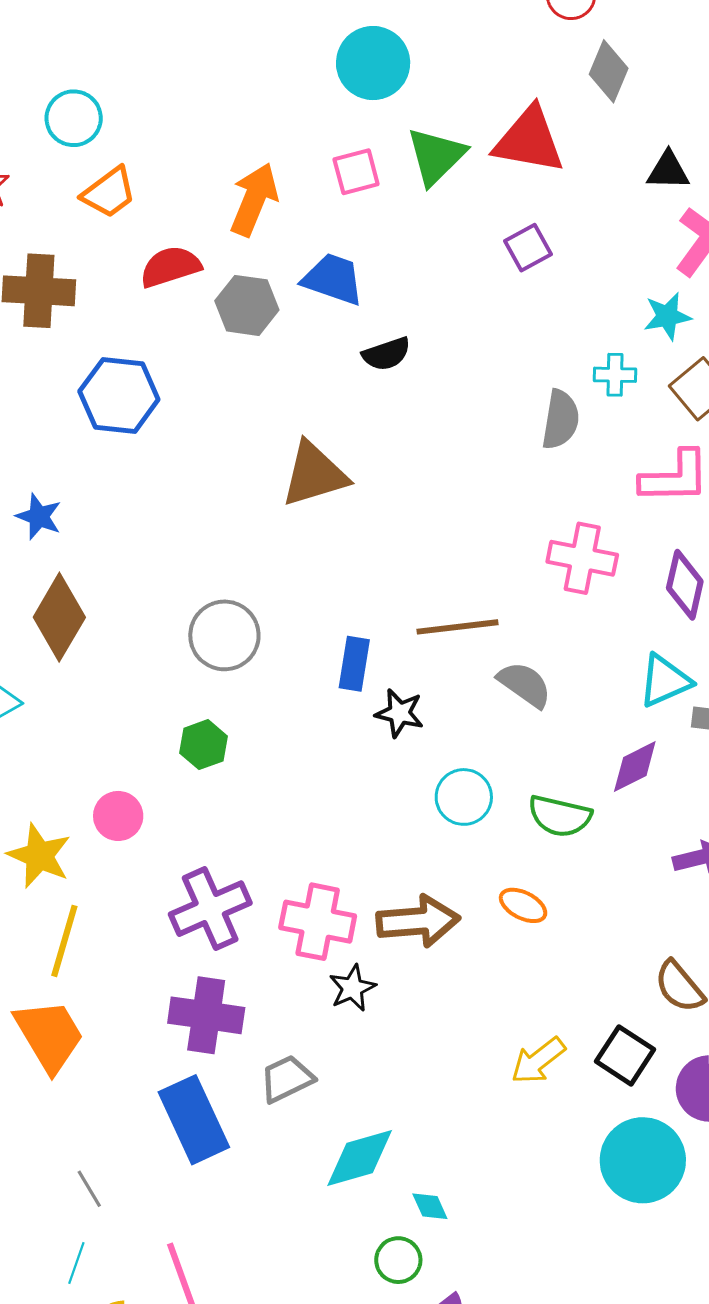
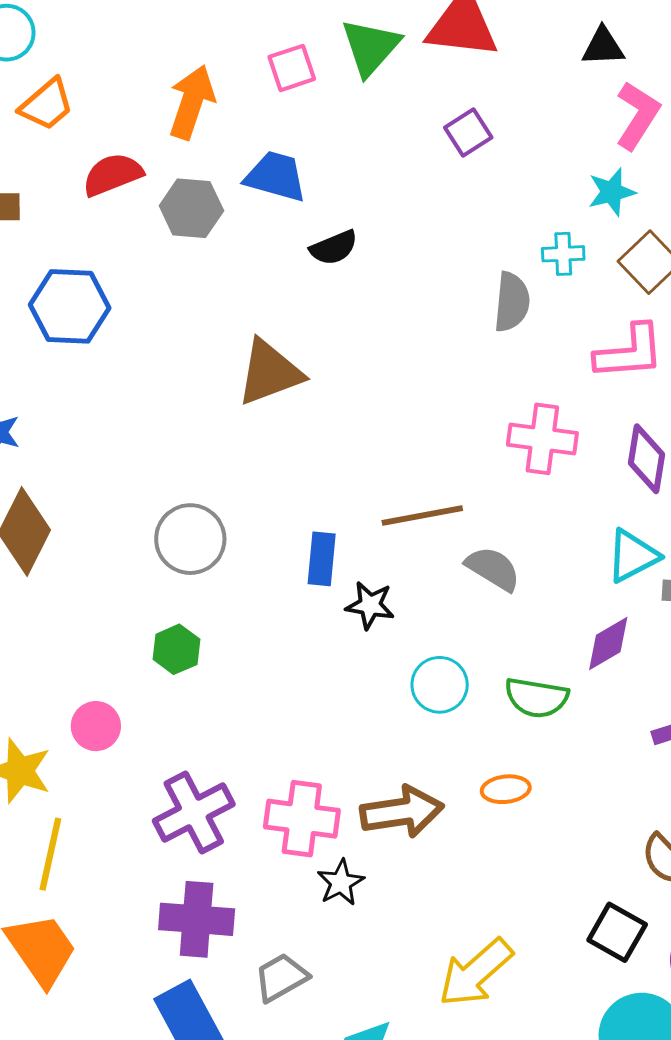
orange ellipse: (523, 905) -> (506, 789), turned -30
yellow arrow: (538, 1061) -> (476, 973), moved, size x1.4

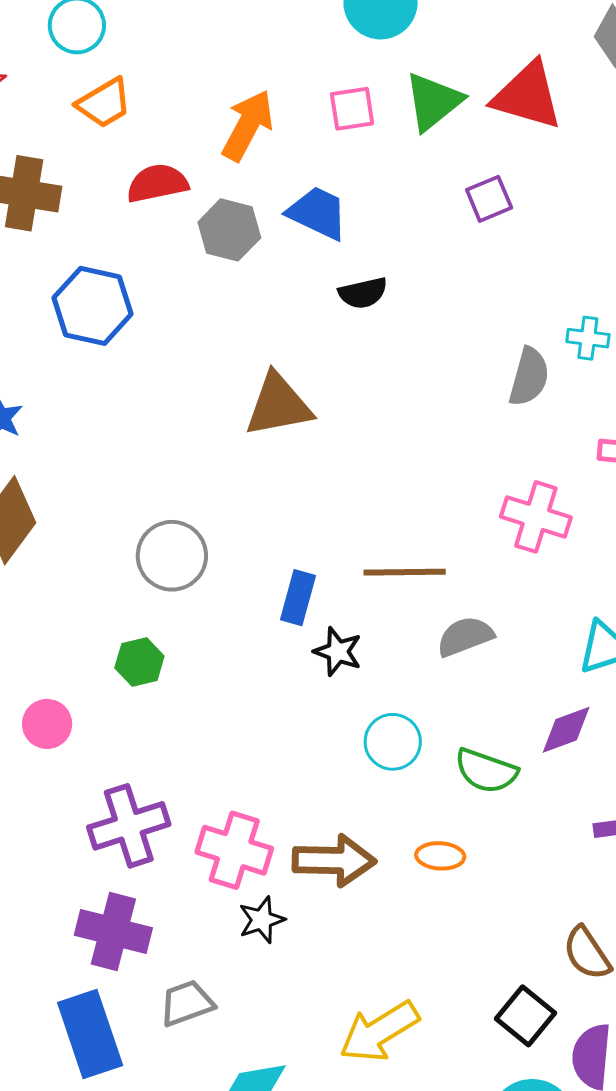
purple square: (468, 133) -> (489, 199), moved
gray semicircle: (493, 569) -> (465, 636), turned -62

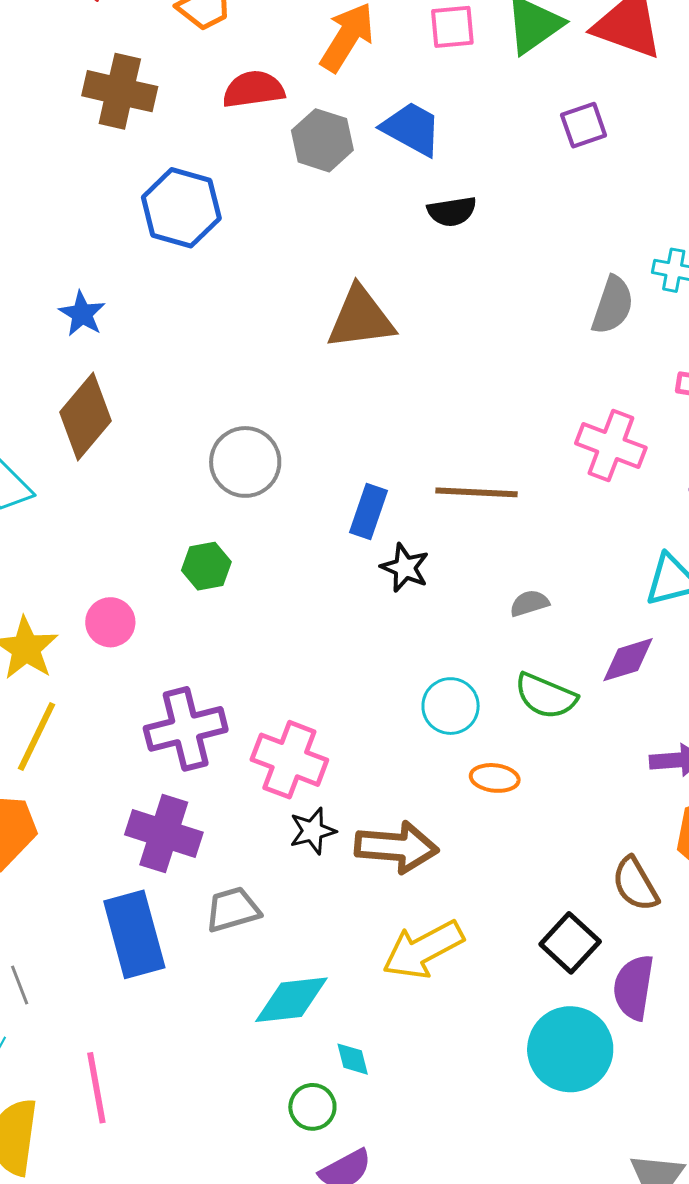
gray semicircle: (465, 636) -> (529, 603), moved, size x0.7
cyan circle: (393, 742) -> (451, 706), moved
brown arrow: (334, 860) -> (397, 847), moved

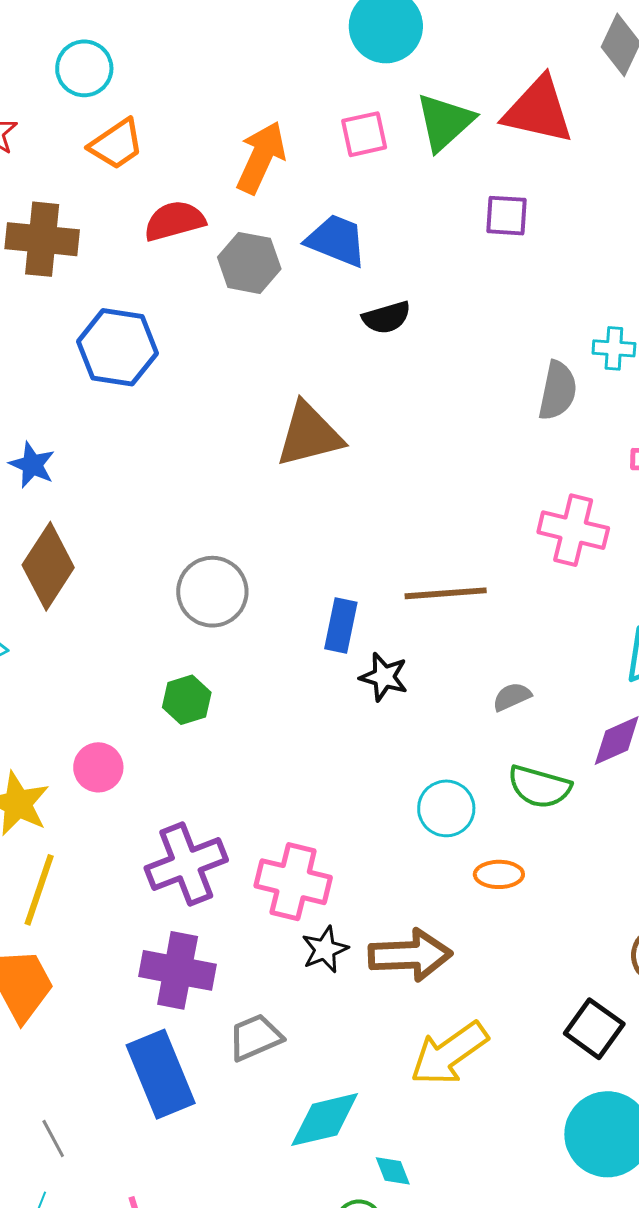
purple square: (584, 125) -> (507, 216), turned 30

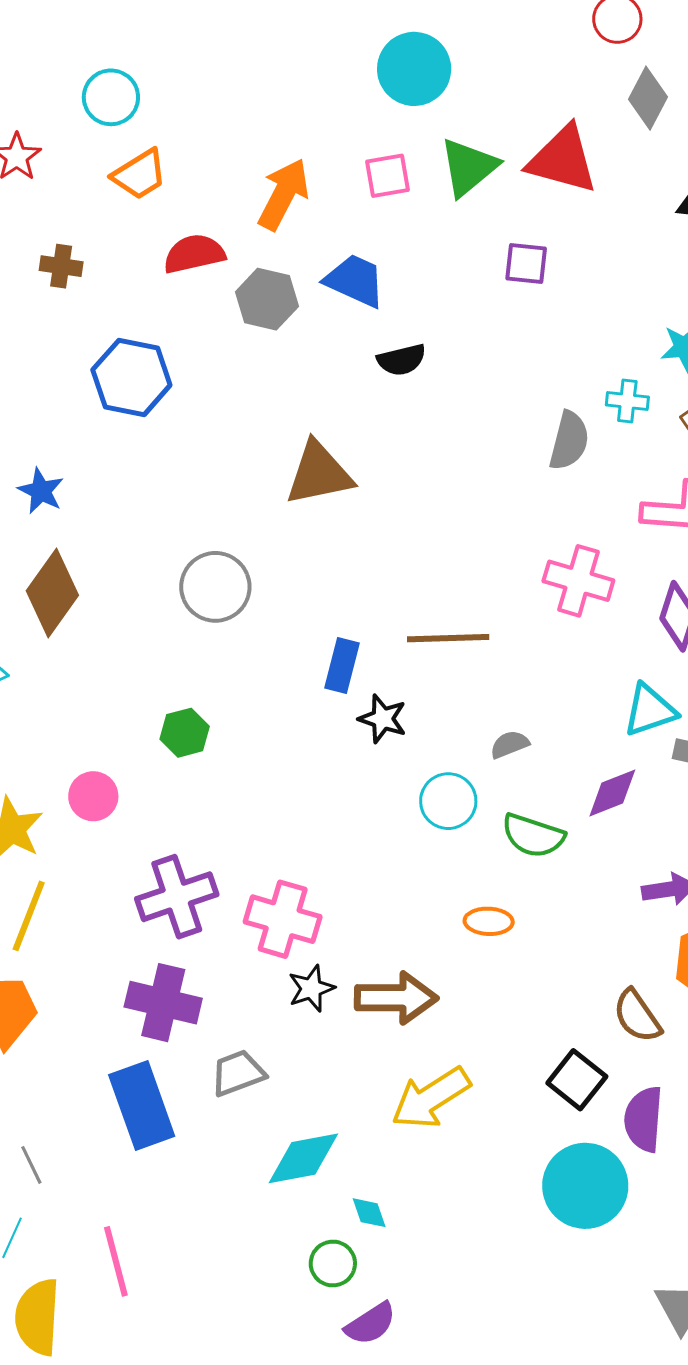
brown cross: (42, 239) -> (61, 266), size x0.6
gray circle: (212, 592) -> (215, 587), moved
cyan circle: (446, 808) -> (448, 801), moved

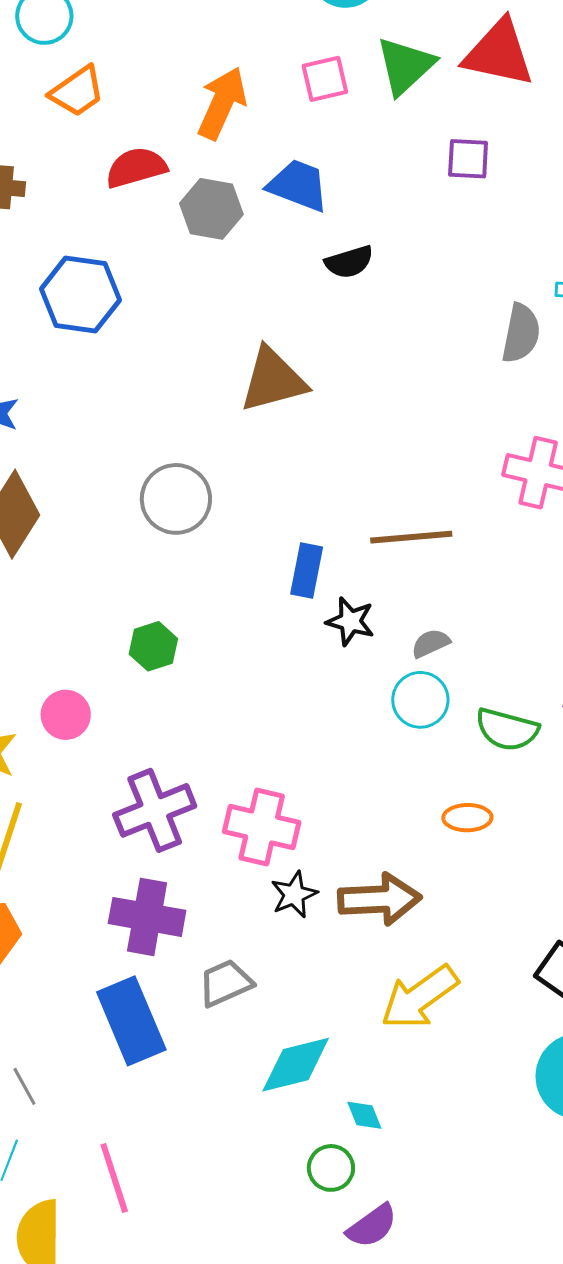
gray semicircle: (510, 744) -> (431, 643), moved

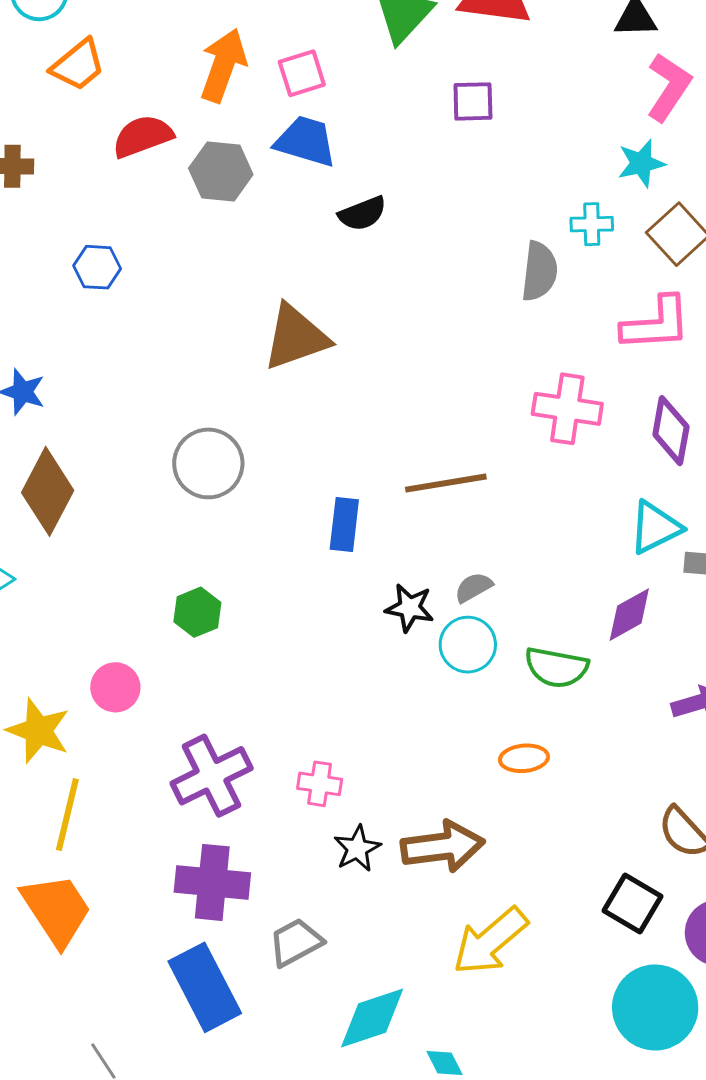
pink square: (325, 79) -> (302, 73), moved
blue hexagon: (80, 295) -> (97, 267), size x0.6
black star: (350, 621) -> (410, 608), moved
pink cross: (262, 827) -> (320, 784), size x0.6

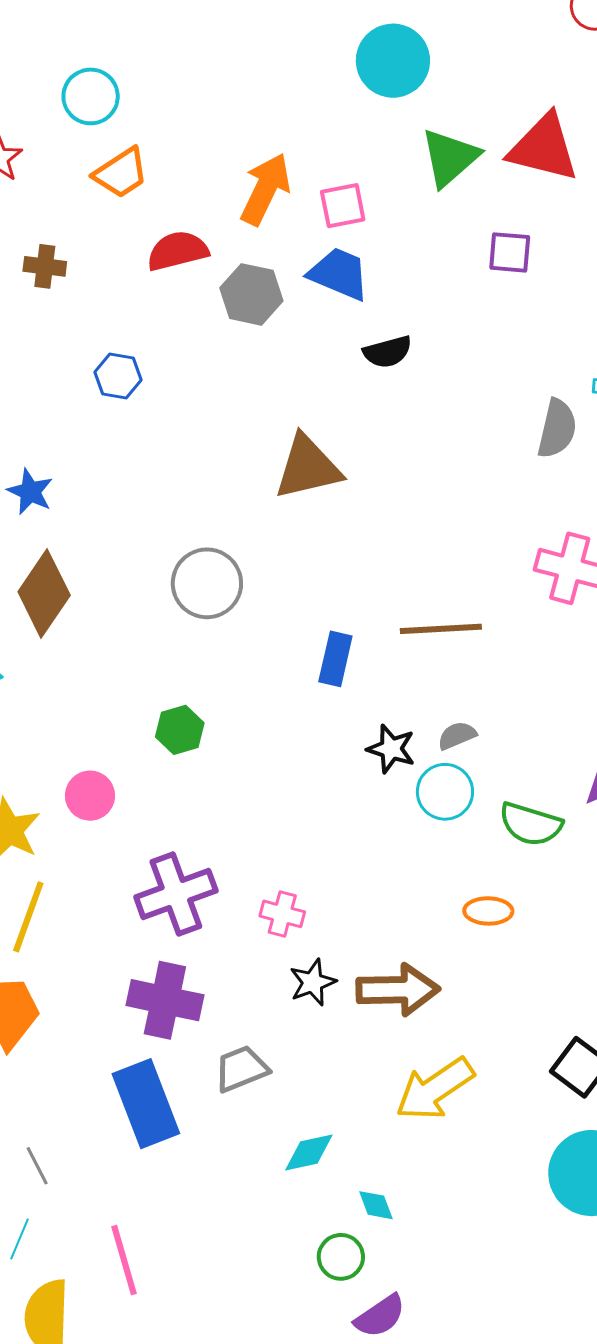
cyan diamond: (372, 1018) -> (309, 1152), size x0.7

